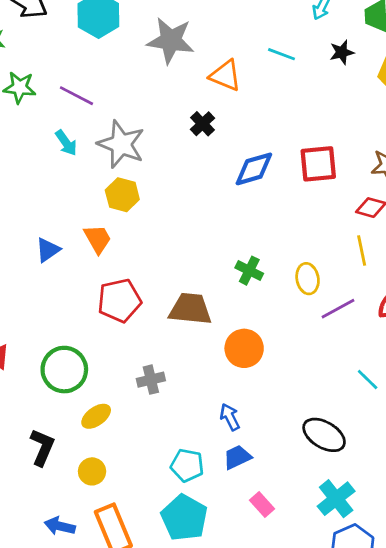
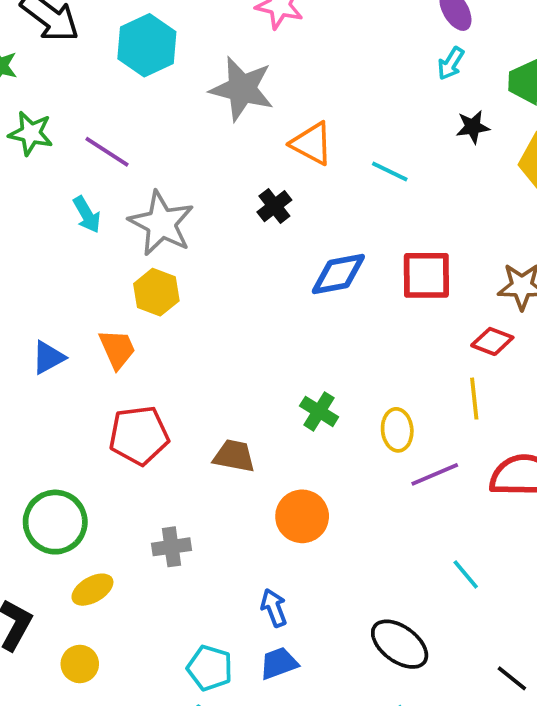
cyan line: (281, 54) -> (390, 171), moved
brown trapezoid: (190, 309) -> (234, 456), size x0.7

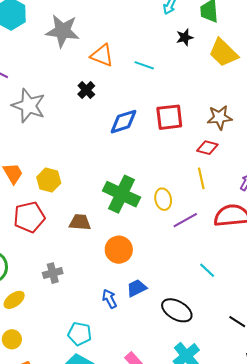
yellow hexagon: (156, 292) -> (49, 180), moved
green cross: (319, 411) -> (121, 194), size x1.8
blue trapezoid: (279, 663) -> (137, 288), moved

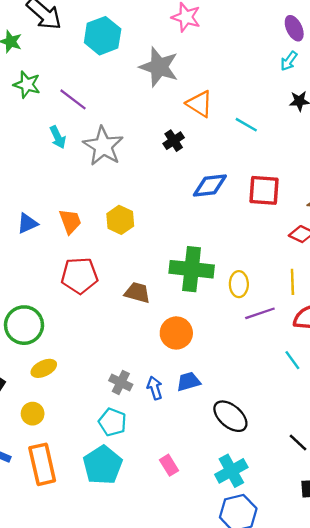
yellow line: (201, 178) -> (292, 282), moved
yellow hexagon: (49, 180) -> (120, 220), moved
green cross: (121, 194) -> (192, 269), turned -30
cyan line: (207, 270) -> (292, 360), moved
gray cross: (53, 273) -> (121, 382), moved, turned 30

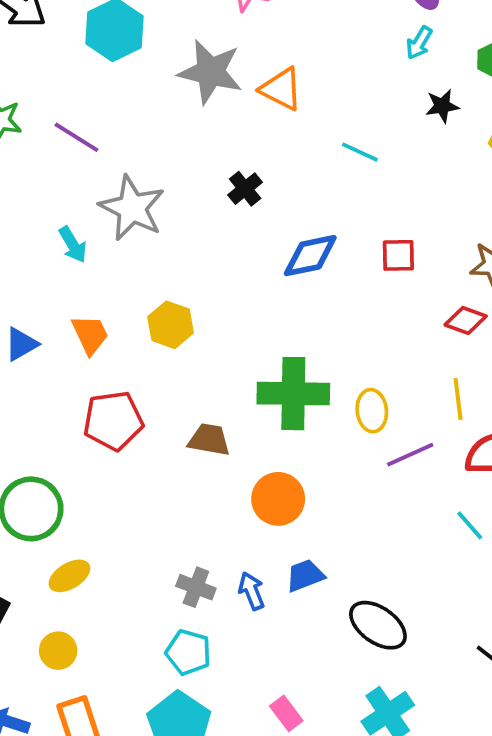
orange triangle: (200, 104) -> (281, 89), moved
cyan arrow: (58, 137) -> (73, 245), moved
red square: (264, 190) -> (398, 255), size x0.7

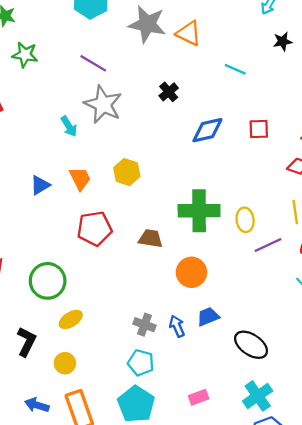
purple line: (76, 137) -> (93, 63), moved
pink rectangle: (286, 713) -> (199, 397), turned -72

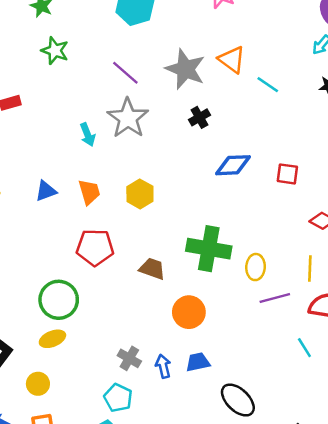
gray star: (147, 24) -> (185, 69), moved
cyan line: (235, 69) -> (268, 85), moved
green circle: (48, 281) -> (59, 300), moved

